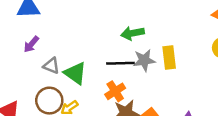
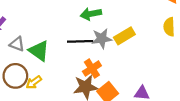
yellow rectangle: (169, 58) -> (124, 36), turned 66
orange cross: (115, 91) -> (92, 69), moved

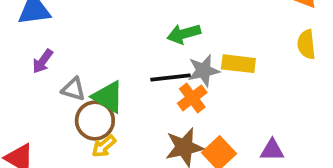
yellow rectangle: (124, 36) -> (238, 64), turned 42
orange cross: (92, 69) -> (192, 98), moved
brown circle: (15, 76) -> (95, 121), moved

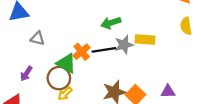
purple arrow: (43, 61) -> (26, 74), moved
gray triangle: (73, 89) -> (38, 38), moved
orange cross: (192, 98) -> (82, 52), moved

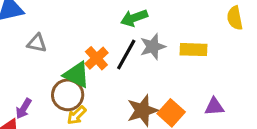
yellow rectangle: (145, 40) -> (194, 50), moved
black line: (104, 50) -> (126, 55), turned -50
purple arrow: (26, 74) -> (24, 109), moved

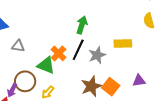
green arrow: (134, 18) -> (82, 25), turned 132
gray star: (153, 47) -> (97, 55), moved
brown circle: (68, 95) -> (25, 81), moved

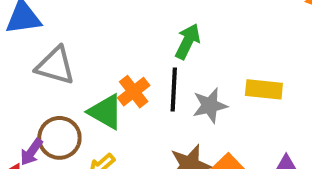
gray triangle: (18, 46) -> (55, 66), size x1.5
black line: (78, 50) -> (174, 90), turned -30

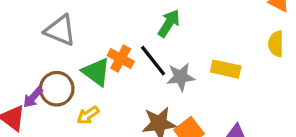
black line: (174, 90) -> (153, 61), turned -48
orange cross: (134, 92) -> (121, 59), turned -30

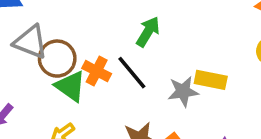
gray star: (181, 77) -> (183, 91), moved
brown circle: (57, 89) -> (57, 59), moved

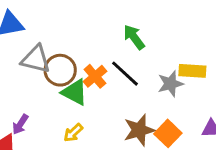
green arrow: (148, 32) -> (134, 37), turned -60
orange cross: (97, 71) -> (95, 76), turned 30

